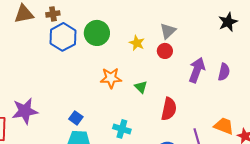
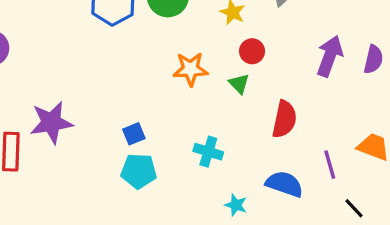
red circle: (165, 51) -> (252, 51), moved
blue square: (76, 118) -> (134, 134), turned 32

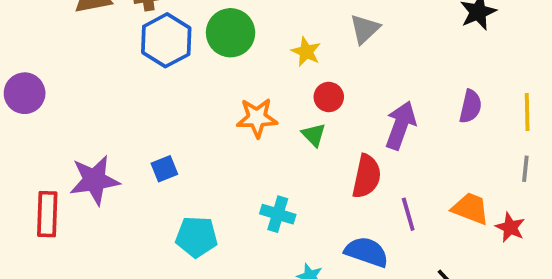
purple arrow: (330, 56) -> (401, 125), moved
blue square: (134, 134) -> (164, 169), moved
purple line: (330, 165) -> (408, 214), moved

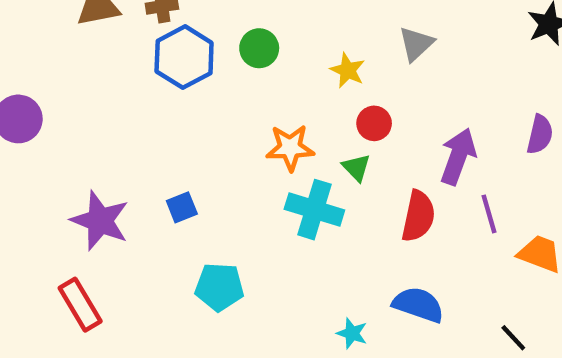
green circle: (231, 33) -> (259, 48), size x0.7
purple star: (94, 180) -> (100, 221), turned 30
red rectangle: (47, 214) -> (80, 305), moved, turned -33
cyan cross: (278, 214) -> (314, 210), moved, size x1.4
purple line: (408, 214) -> (489, 214), moved

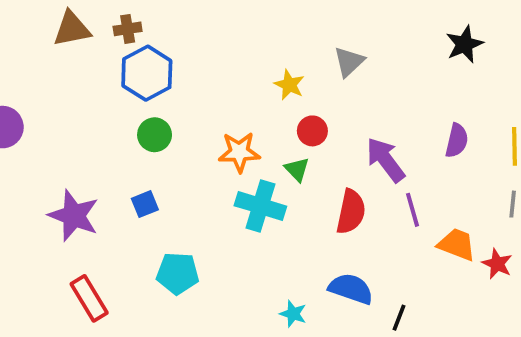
green circle: (259, 48) -> (155, 135), moved
purple arrow: (458, 157) -> (386, 160), turned -57
red rectangle: (80, 305) -> (89, 298), moved
black line: (513, 338) -> (399, 318), moved, turned 64

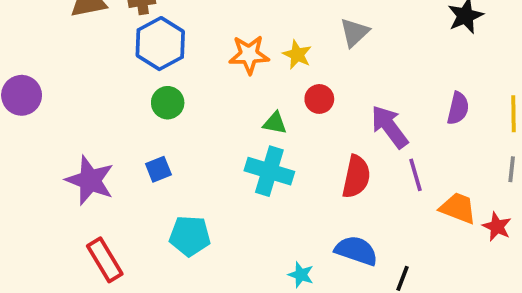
orange star: (239, 152) -> (249, 55), moved
green triangle: (297, 169) -> (275, 123), moved, turned -35

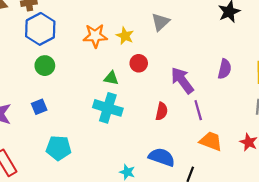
red semicircle: (356, 177) -> (162, 111), size x0.7
orange trapezoid: (458, 208) -> (211, 141), moved

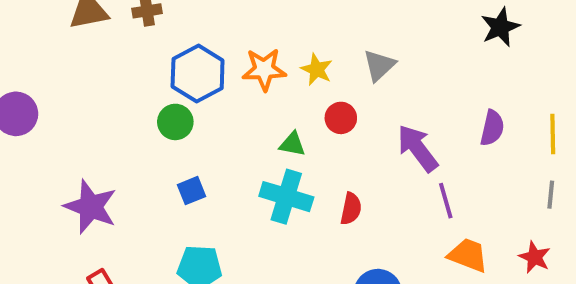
gray triangle: (160, 22) -> (379, 65), moved
blue hexagon: (40, 29) -> (198, 73), moved
blue square: (39, 107) -> (191, 191), moved
red semicircle: (162, 111) -> (351, 209), moved

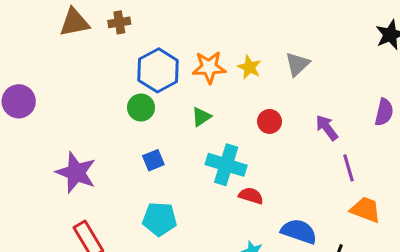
red circle: (341, 118) -> (270, 121), moved
green triangle: (292, 144) -> (201, 117), moved, turned -45
purple arrow: (418, 148) -> (327, 128), size x0.7
red semicircle: (351, 209) -> (251, 196), moved, turned -85

